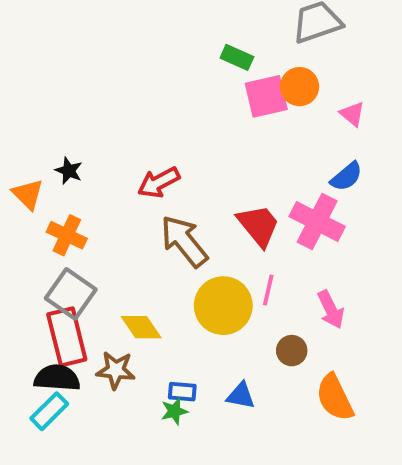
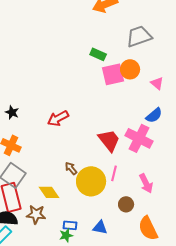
brown arrow: (184, 241) -> (71, 168), moved, size x0.5

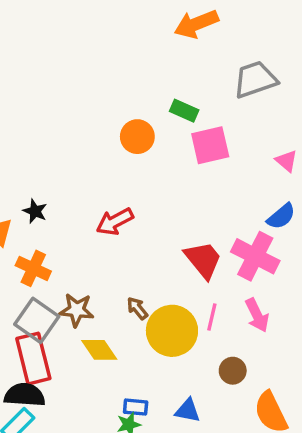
orange circle: (130, 69) -> (137, 137), moved
pink arrow: (146, 183) -> (257, 315), moved
brown star: (36, 214) -> (77, 310), moved

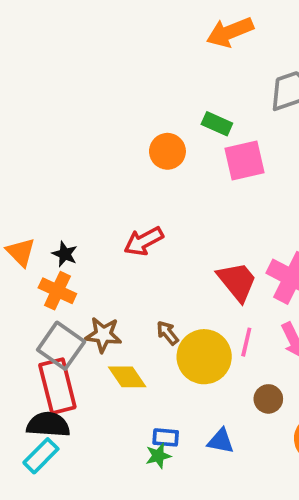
black star: (35, 211) -> (65, 254), moved

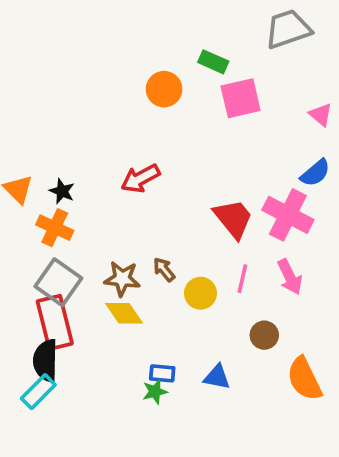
brown star: (103, 335) -> (122, 279), moved
yellow circle: (204, 357) -> (200, 293), size x0.6
black semicircle: (48, 425) -> (46, 361), turned -93

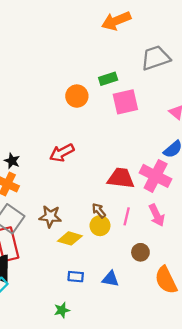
green rectangle: (213, 62) -> (108, 79), turned -42
red trapezoid: (233, 219) -> (121, 178), turned -44
brown arrow: (164, 270) -> (99, 211), moved
yellow diamond: (124, 313) -> (70, 238), moved, turned -40
green star: (155, 392) -> (62, 310), moved

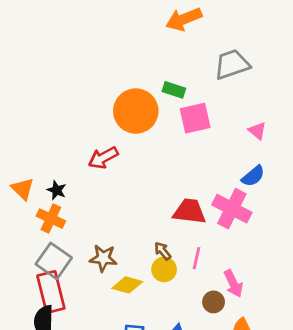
green rectangle: (108, 79) -> (174, 90), turned 36
orange circle: (77, 96) -> (136, 111), size x1.6
red arrow: (62, 153) -> (103, 158), moved
pink arrow: (157, 215) -> (233, 284), moved

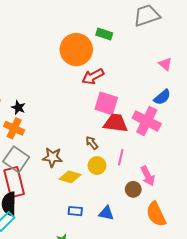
pink square: (195, 118) -> (106, 103), moved, turned 30
red arrow: (103, 158) -> (93, 76), moved
brown arrow: (163, 251) -> (92, 143), moved

